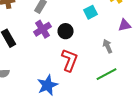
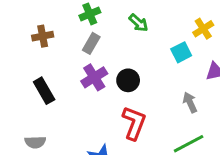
cyan square: (90, 12) -> (181, 52), moved

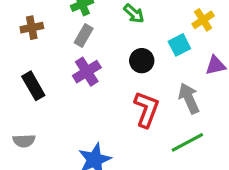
black circle: (128, 80) -> (142, 61), moved
gray arrow: (190, 102) -> (189, 98), size x1.4
red L-shape: (134, 123) -> (146, 109), moved

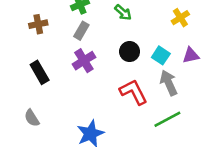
cyan square: (179, 45) -> (161, 55), moved, turned -30
red L-shape: (146, 109) -> (133, 92), turned -48
gray semicircle: (24, 141) -> (32, 118), turned 60

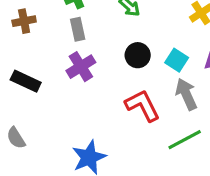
gray rectangle: (81, 31) -> (78, 29), turned -42
black rectangle: (40, 72) -> (26, 81), turned -35

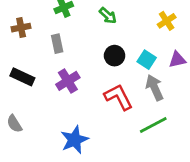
gray rectangle: (78, 29) -> (57, 44), moved
purple cross: (81, 67) -> (68, 81), moved

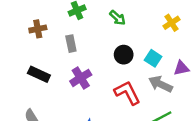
purple triangle: (177, 60) -> (181, 68), moved
gray arrow: (155, 88) -> (160, 84), turned -40

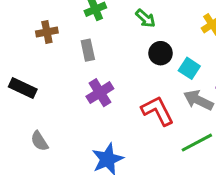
black circle: (124, 55) -> (161, 53), moved
black rectangle: (39, 74) -> (23, 88), moved

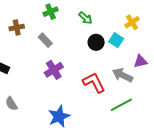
gray rectangle: (88, 50) -> (45, 40), turned -32
cyan square: (189, 68) -> (116, 40), moved

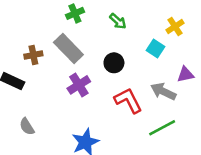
brown cross: (17, 28) -> (33, 55), moved
gray rectangle: (45, 40) -> (68, 49), size x1.6
black circle: (96, 42) -> (114, 63), moved

